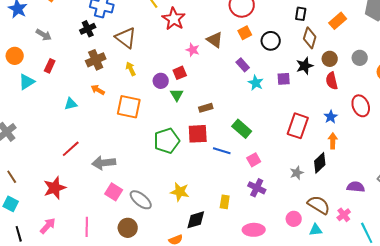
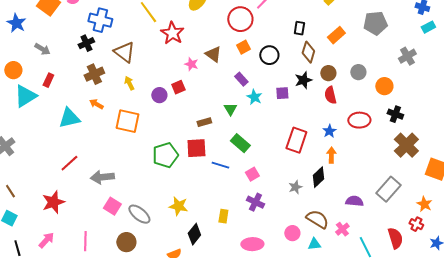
cyan triangle: (27, 82) -> (25, 96), size x1.4
green triangle: (177, 95) -> (230, 109), moved
cyan triangle: (71, 104) -> (69, 118), size x1.6
red ellipse: (361, 106) -> (359, 120), turned -70
black diamond: (196, 220) -> (194, 234), turned -35

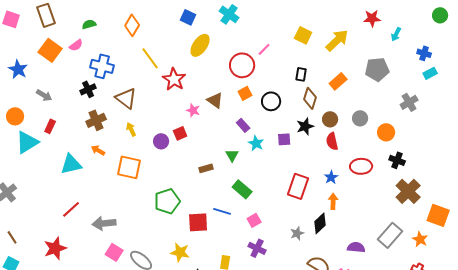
red square: (196, 148) -> (198, 222), moved
orange star: (424, 204) -> (420, 239), moved

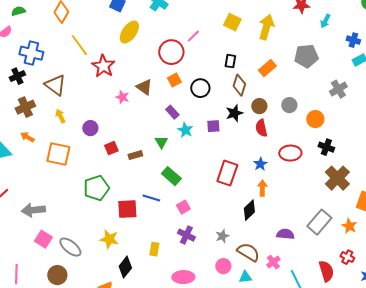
yellow arrow: (337, 40) -> (266, 27), turned -30
red square: (180, 133) -> (111, 148), moved
gray star: (297, 233) -> (222, 236), moved

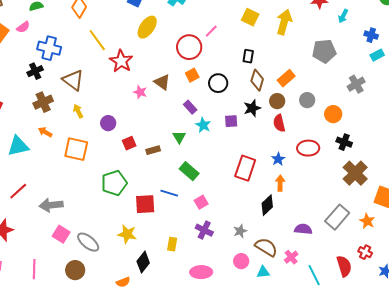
orange rectangle: (267, 68) -> (286, 78), moved

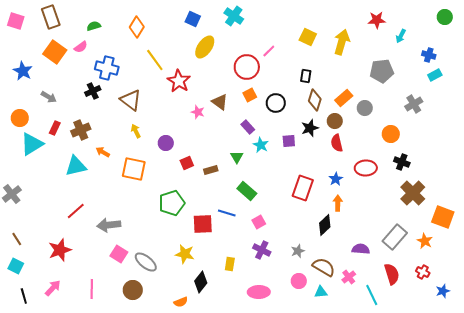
gray circle: (307, 100) -> (365, 108), moved
brown cross: (43, 102) -> (81, 130), moved
red semicircle: (344, 266) -> (392, 274), moved

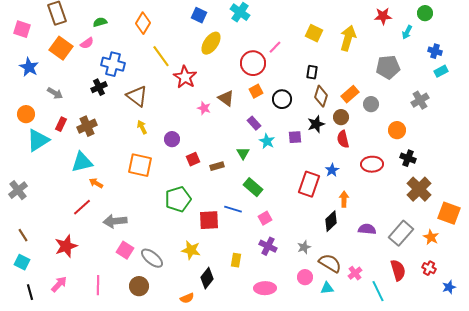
green circle: (445, 17) -> (425, 13), moved
pink square: (16, 21) -> (22, 29), moved
orange arrow: (103, 152) -> (96, 183), moved
blue star: (336, 179) -> (332, 170), moved
purple semicircle: (361, 249) -> (367, 229), moved

